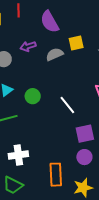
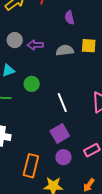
purple semicircle: (50, 22) -> (69, 18), size x0.6
purple arrow: (28, 46) -> (35, 45), moved
purple square: (85, 134) -> (60, 133), moved, turned -36

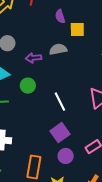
purple arrow: (35, 45) -> (34, 58), moved
yellow square: (89, 46) -> (77, 29), moved

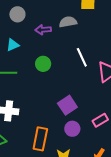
green circle: (28, 86) -> (43, 64), moved
white line: (60, 102) -> (82, 57), moved

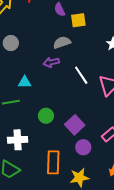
purple arrow: (43, 30) -> (51, 62), moved
cyan triangle: (13, 45) -> (25, 82), moved, turned 32
green circle: (43, 64) -> (46, 116), moved

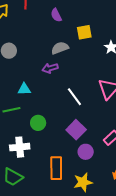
yellow square: (78, 20) -> (84, 32), moved
white line: (81, 75) -> (74, 97), moved
green circle: (46, 116) -> (38, 123), moved

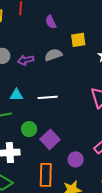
purple arrow: (50, 68) -> (26, 60), moved
white line: (74, 97) -> (48, 97), moved, turned -60
purple square: (76, 130) -> (50, 139), moved

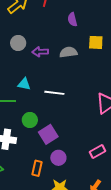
purple circle: (76, 159) -> (58, 158), moved
orange rectangle: (46, 175) -> (37, 168), size x0.7

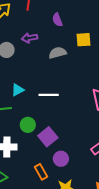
purple arrow: (40, 52) -> (29, 38), moved
cyan triangle: (24, 84) -> (18, 90), turned -32
orange rectangle: (37, 168) -> (41, 172), turned -35

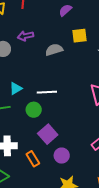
purple semicircle: (57, 20) -> (65, 10), moved, turned 72
green circle: (28, 125) -> (34, 110), moved
orange rectangle: (41, 172) -> (33, 159), moved

